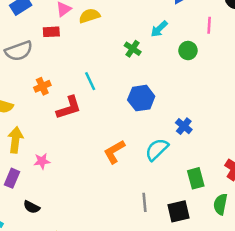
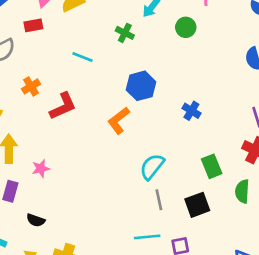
cyan line: (90, 81) -> (83, 57), moved, turned -36
cyan semicircle: (157, 150) -> (152, 167), moved
orange L-shape: (114, 152) -> (119, 120), moved

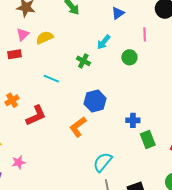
blue cross: (191, 111) -> (133, 120), turned -32
green rectangle: (212, 166) -> (148, 139), moved

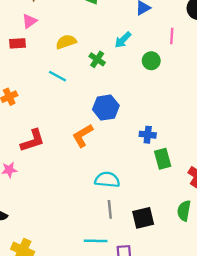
yellow semicircle: (45, 38) -> (66, 42), moved
red L-shape: (36, 115) -> (33, 141), moved
cyan semicircle: (103, 162) -> (107, 180), turned 50

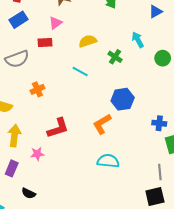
cyan arrow: (123, 40) -> (138, 40), turned 105
cyan semicircle: (107, 180) -> (108, 161), moved
gray line: (110, 209) -> (160, 172), moved

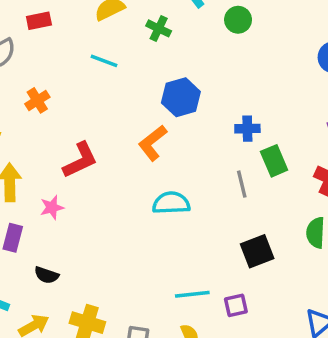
gray line: (160, 172) -> (242, 184), moved

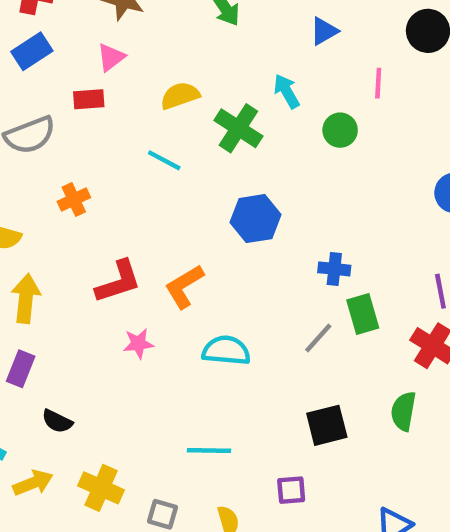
green cross: (159, 28) -> (238, 128), size x1.5
orange L-shape: (153, 143) -> (184, 286), moved
gray line: (242, 184) -> (318, 338), turned 48
pink star: (52, 207) -> (138, 344), moved
cyan line: (192, 294) -> (209, 451), moved

